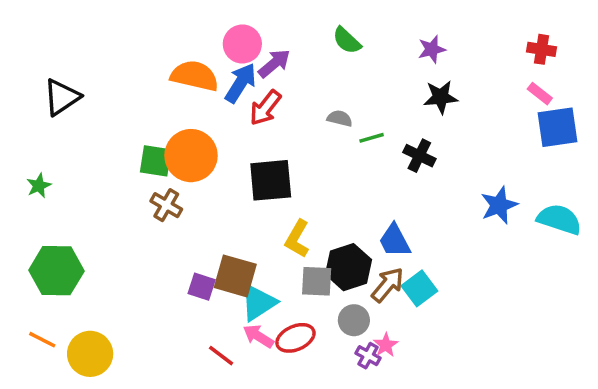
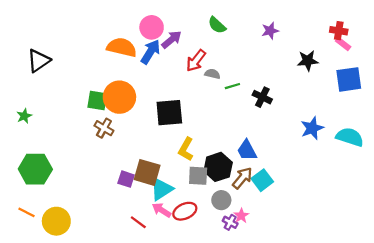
pink rectangle: (540, 94) -> (343, 44), moved
black star: (441, 97) -> (308, 61), moved
red arrow: (265, 108) -> (196, 61), moved

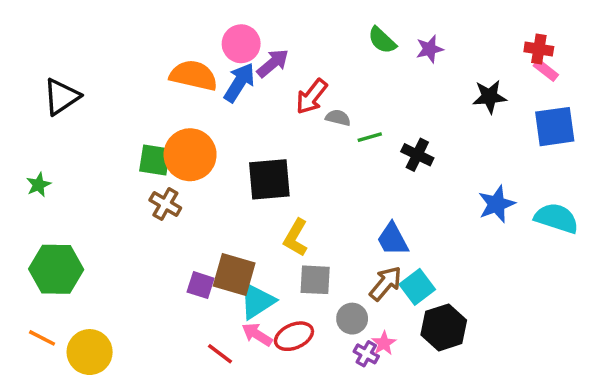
green semicircle: (217, 25) -> (382, 40), moved
black hexagon: (218, 167) -> (444, 327), moved

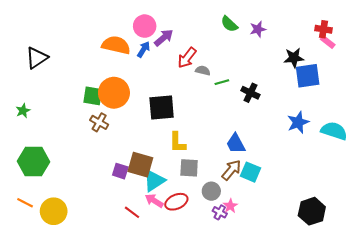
blue arrow: (239, 83) -> (144, 49), size x0.7
blue square: (555, 127) -> (308, 76), moved
yellow L-shape: (296, 238) -> (177, 142), turned -30
cyan square: (417, 287) -> (250, 172), turned -30
black hexagon: (444, 327) -> (312, 211), moved

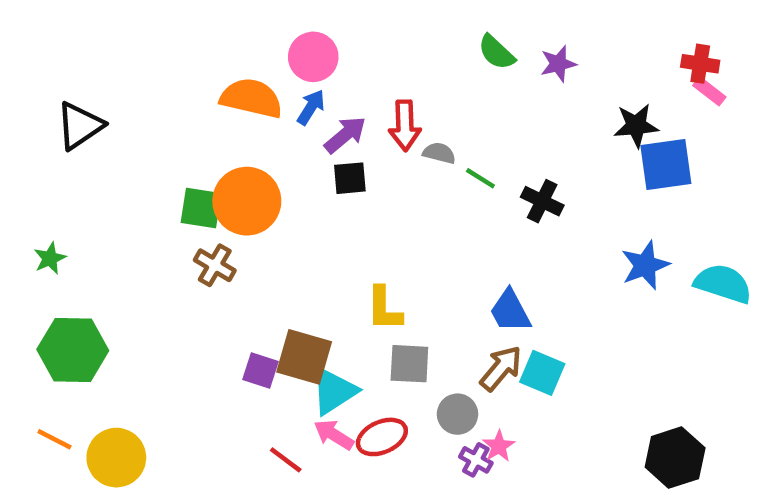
purple arrow: (164, 38) -> (345, 135), moved
red arrow: (187, 58) -> (405, 126), turned -40
green line: (222, 82) -> (480, 178), turned 48
black square: (162, 108) -> (350, 178), moved, size x0.6
green star: (23, 111) -> (50, 258), moved

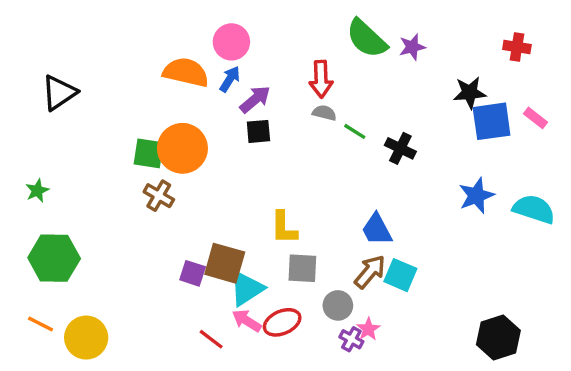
green semicircle: (496, 52) -> (367, 39), size x1.5
pink rectangle: (709, 91) -> (536, 118), moved
red arrow: (405, 126) -> (321, 79), moved

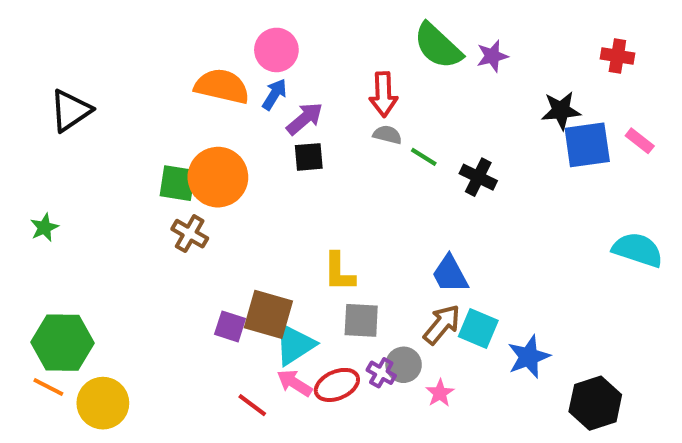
blue star: (476, 196) -> (529, 357), moved
green hexagon: (54, 258) -> (63, 343), moved
purple cross: (351, 339) -> (381, 373), moved

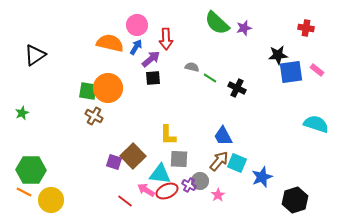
red arrow: (383, 94) -> (166, 39), moved
brown square: (268, 314) -> (133, 156), turned 30
cyan triangle: (295, 345) -> (160, 174), moved, turned 40

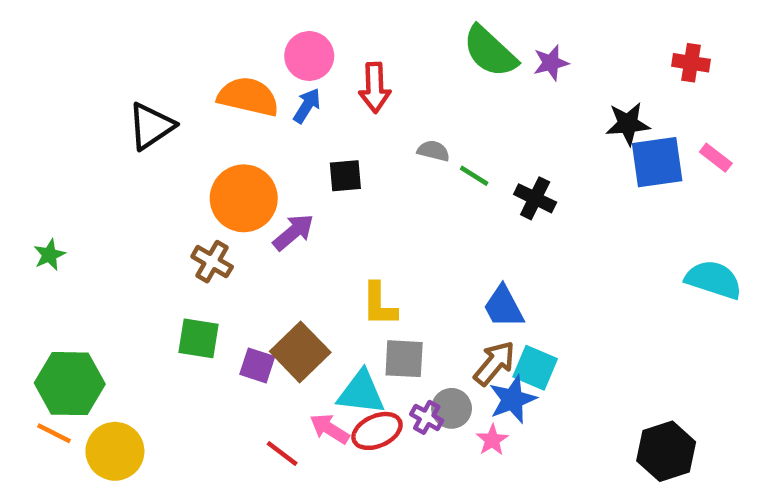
black triangle: (35, 55) -> (151, 126), moved
purple arrow: (151, 59) -> (293, 232), moved
green square: (88, 91) -> (199, 338), moved
blue star: (262, 177) -> (513, 399), moved

